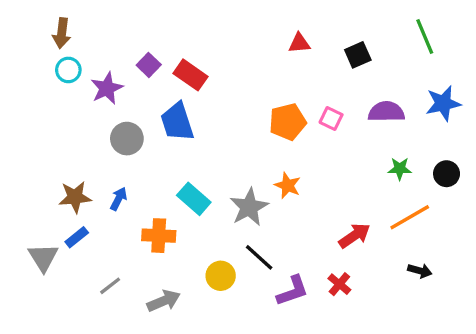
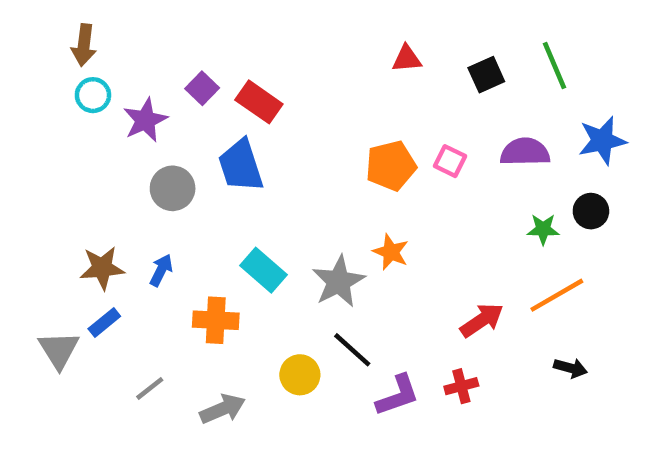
green line: (425, 36) -> (555, 66), moved
black circle: (447, 174) -> (591, 211), moved
red cross: (339, 284) -> (461, 386), turned 35

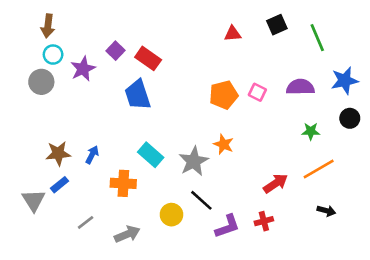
black square: (486, 75) -> (277, 25), moved
gray circle: (173, 188) -> (41, 82), moved
black circle: (591, 211) -> (350, 118), moved

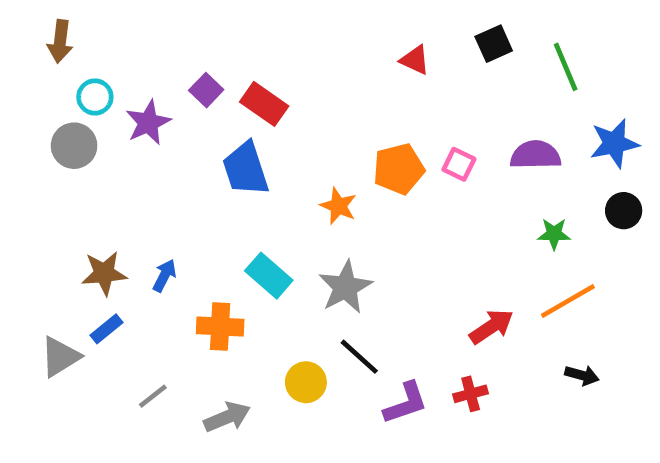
brown arrow: (48, 26) -> (60, 41), moved
red triangle: (233, 34) -> (415, 60), turned 30
orange star: (224, 144) -> (338, 206), moved
gray triangle: (34, 200) -> (60, 357), turned 30

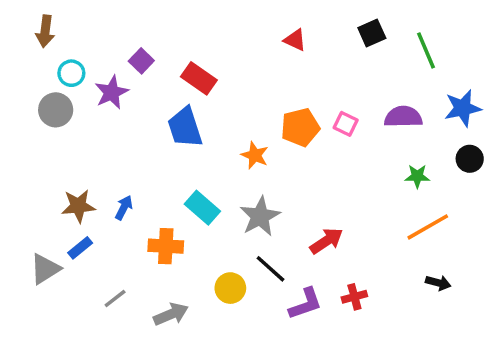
red triangle: (415, 60) -> (295, 40), moved
purple square: (206, 90) -> (141, 61), moved
red arrow: (491, 327) -> (326, 241), moved

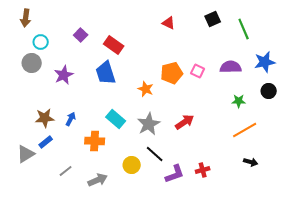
purple star: (112, 92) -> (64, 75), moved
red arrow: (326, 241) -> (185, 122), moved

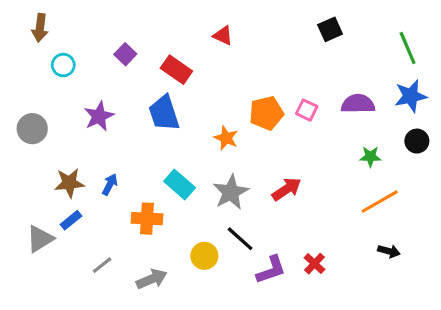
red triangle: (169, 23) -> (223, 36), moved
green line: (244, 29) -> (408, 48), moved
gray circle: (32, 63) -> (32, 129), moved
red cross: (203, 170) -> (315, 264), turned -32

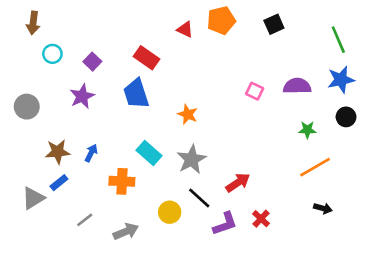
purple square: (125, 54) -> (92, 62), moved
orange pentagon: (266, 113) -> (221, 20), moved
red arrow: (287, 189) -> (238, 183), moved

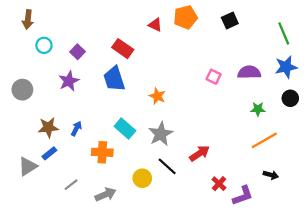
purple L-shape: (225, 224) -> (243, 196), moved

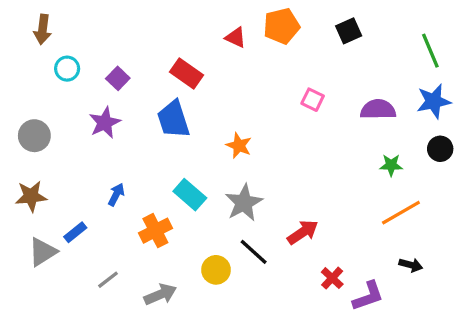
pink square: (214, 77) -> (313, 100), moved
brown star: (48, 127) -> (31, 196), moved
orange cross: (102, 152) -> (155, 231), turned -30

